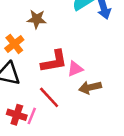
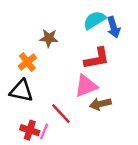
red L-shape: (54, 61) -> (97, 58), moved
pink triangle: (75, 69) -> (86, 86), size x1.5

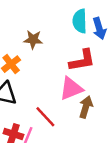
cyan semicircle: (94, 20) -> (80, 21), turned -60
brown arrow: (100, 104) -> (86, 107), turned 120

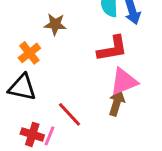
pink triangle: (71, 89) -> (124, 82), moved

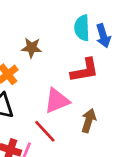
pink triangle: (124, 82) -> (57, 101), moved

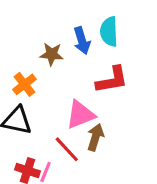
blue arrow: (103, 36) -> (82, 41), moved
brown arrow: (89, 121) -> (95, 137), moved

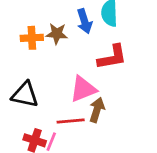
orange cross: (24, 84) -> (32, 38), moved, turned 35
red line: (67, 149) -> (71, 121), turned -52

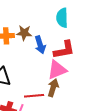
blue arrow: (84, 21) -> (40, 45), moved
pink triangle: (83, 89) -> (57, 70), moved

